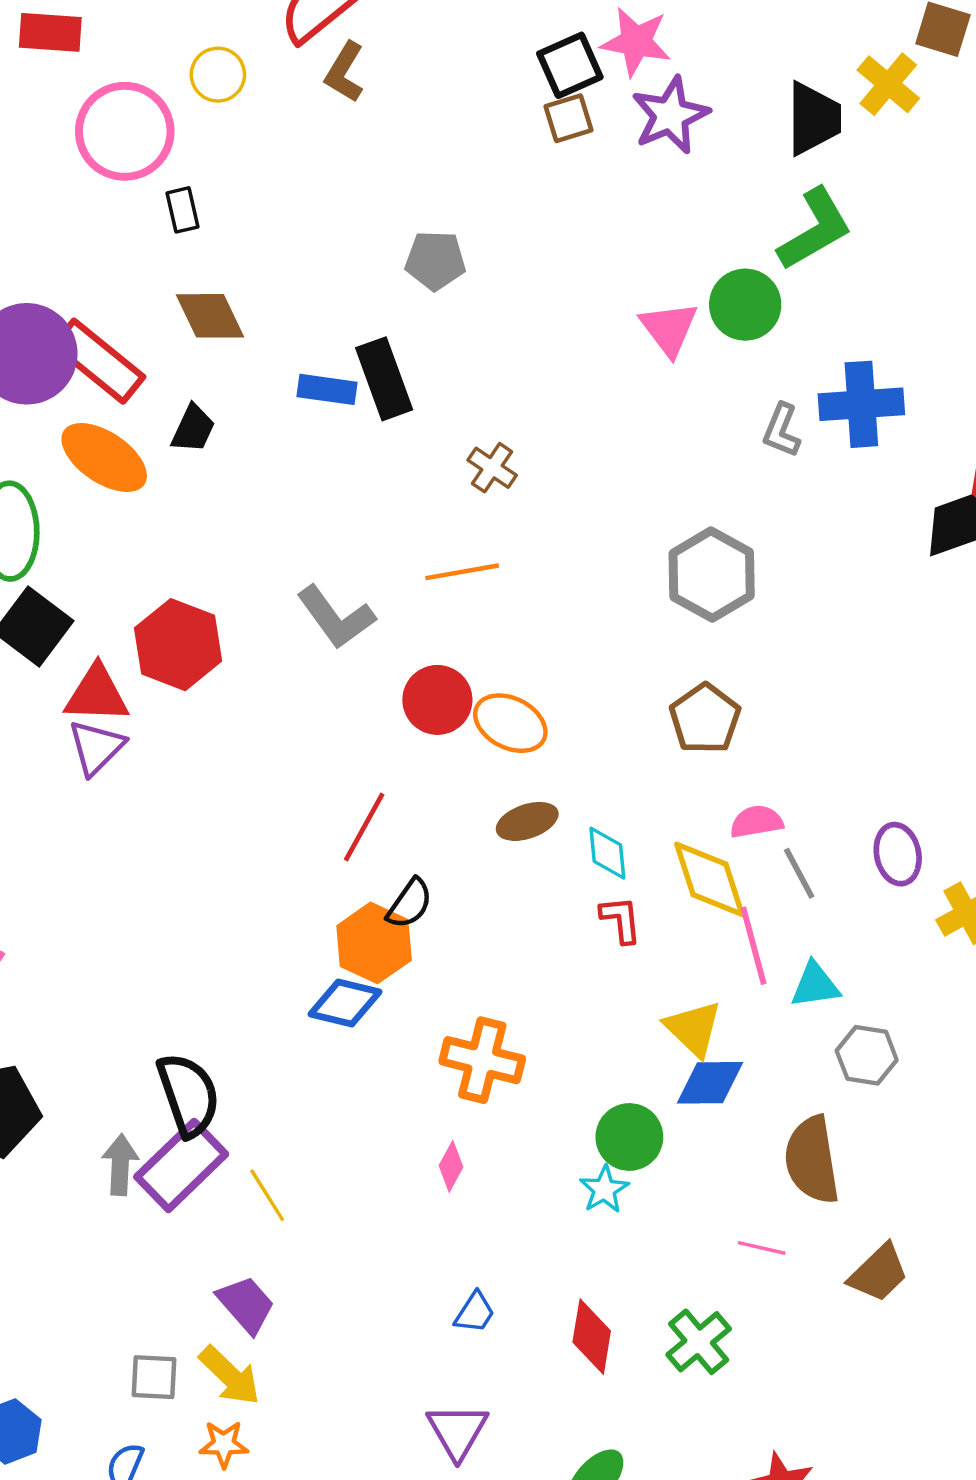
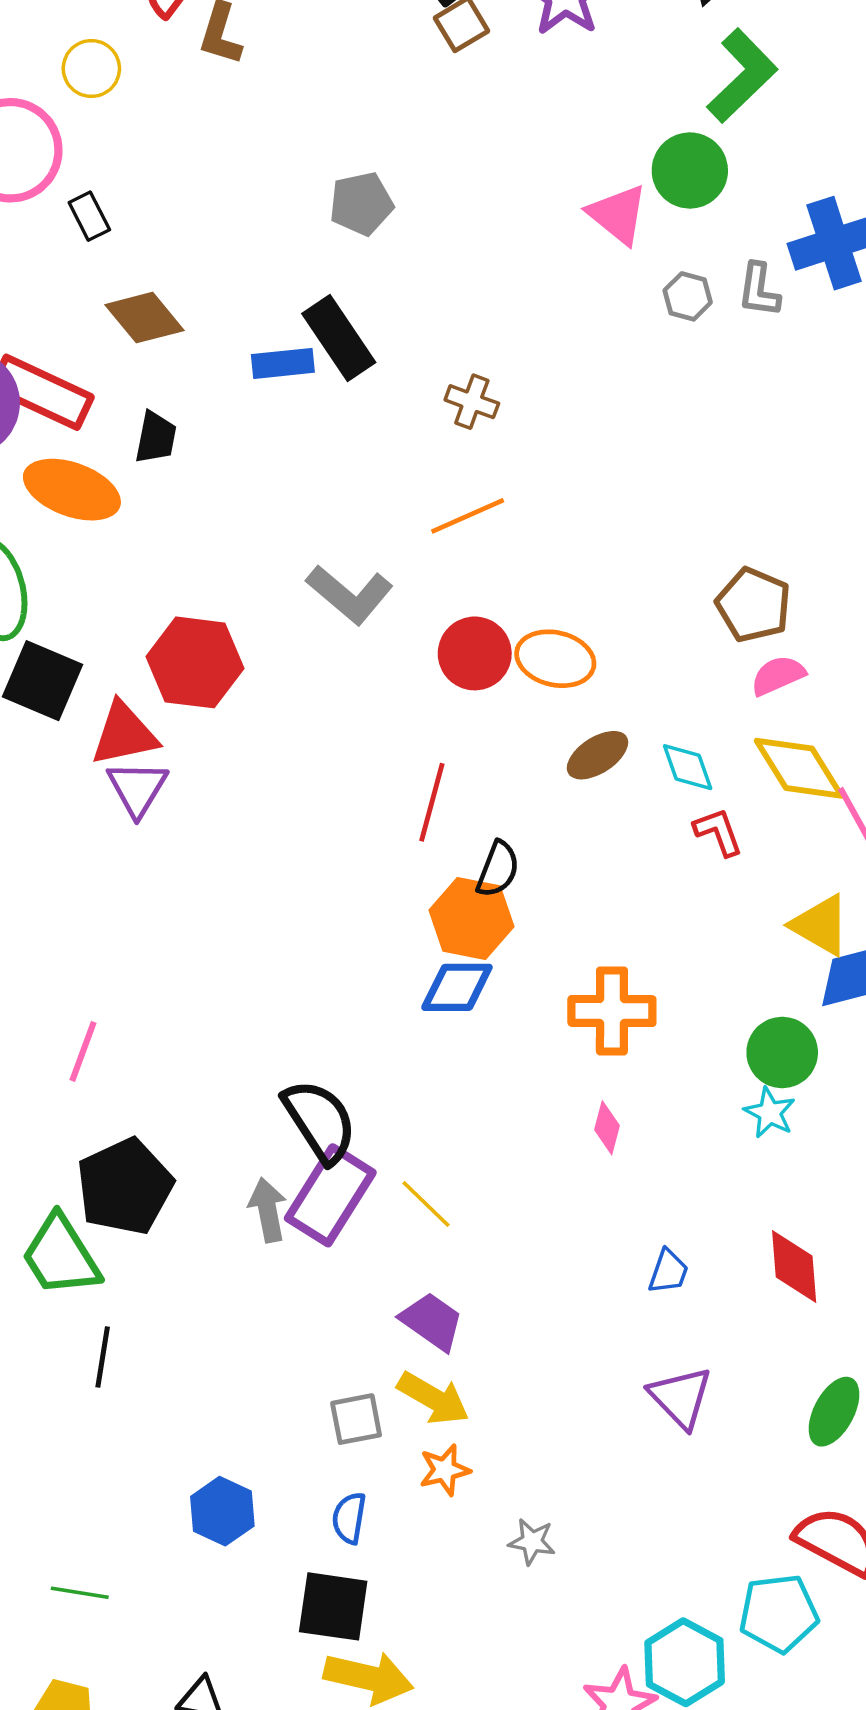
gray hexagon: (712, 575) -> (688, 296), moved, size x0.5
pink semicircle: (756, 822) -> (778, 675), moved

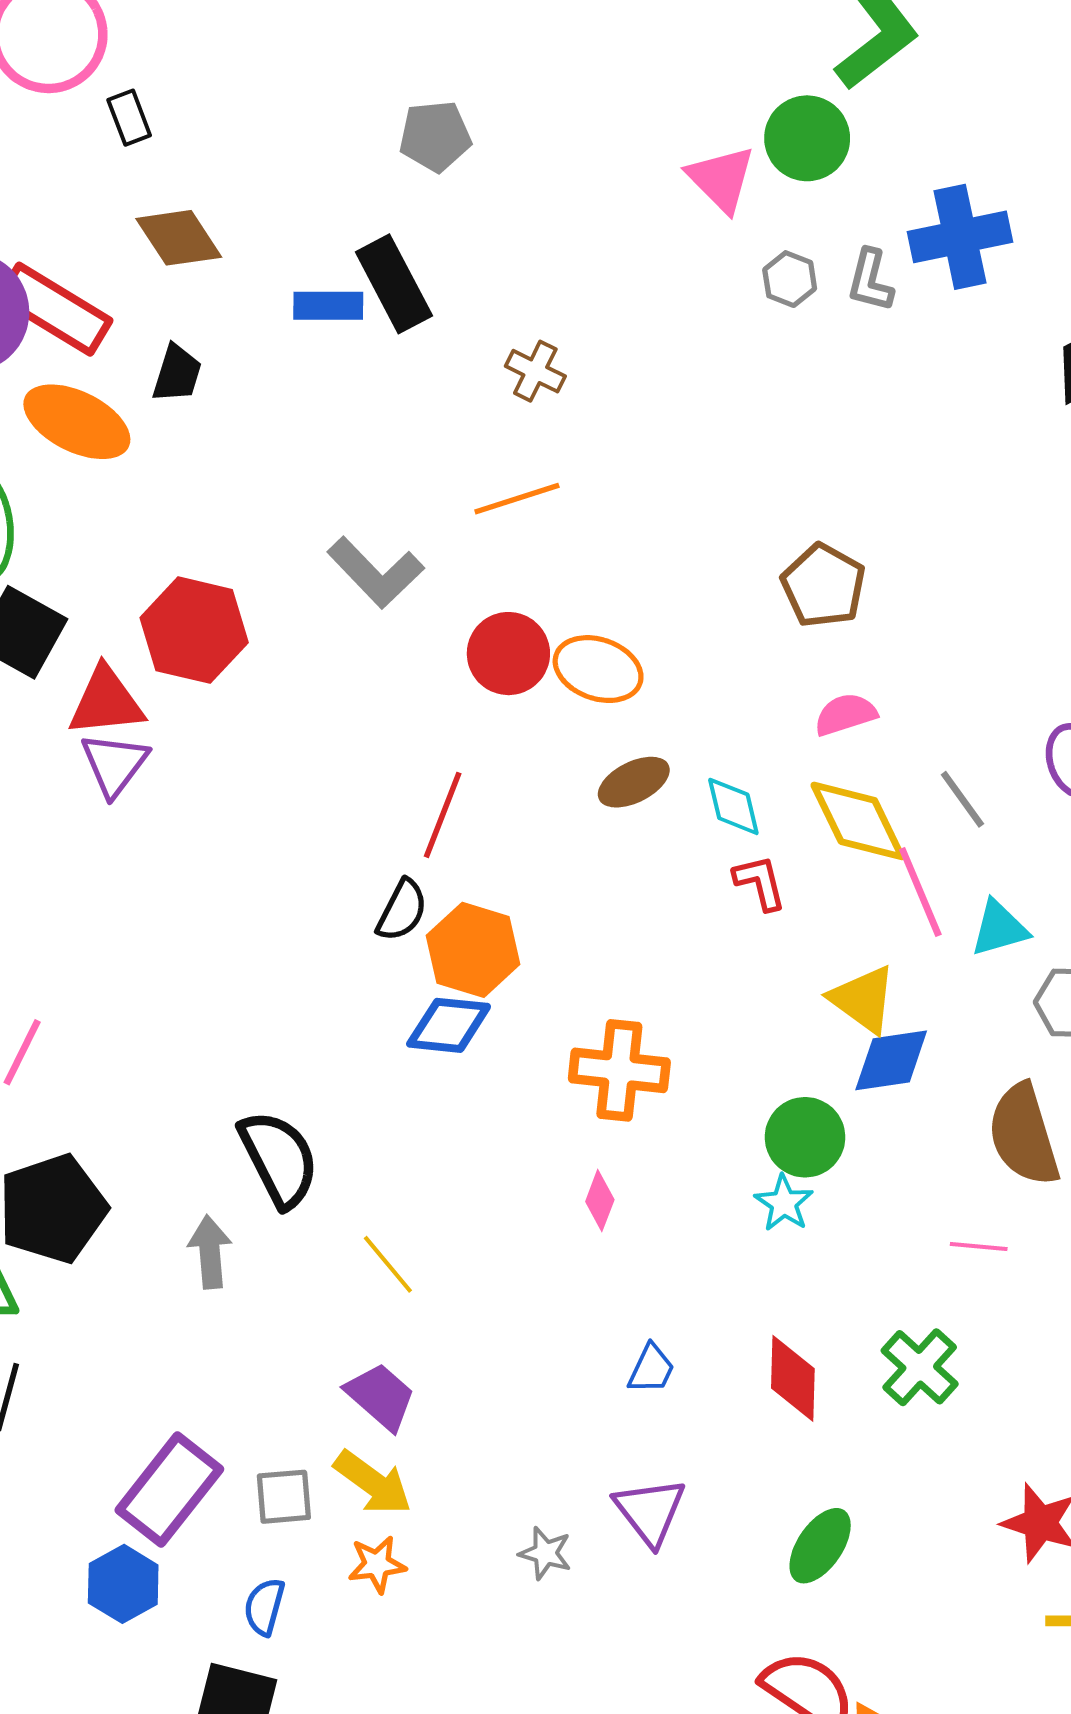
brown pentagon: (754, 605) -> (823, 586), moved
black semicircle: (498, 869) -> (402, 910), moved
purple rectangle: (330, 1195) -> (169, 1490), moved
gray star: (532, 1542) -> (545, 1553), moved

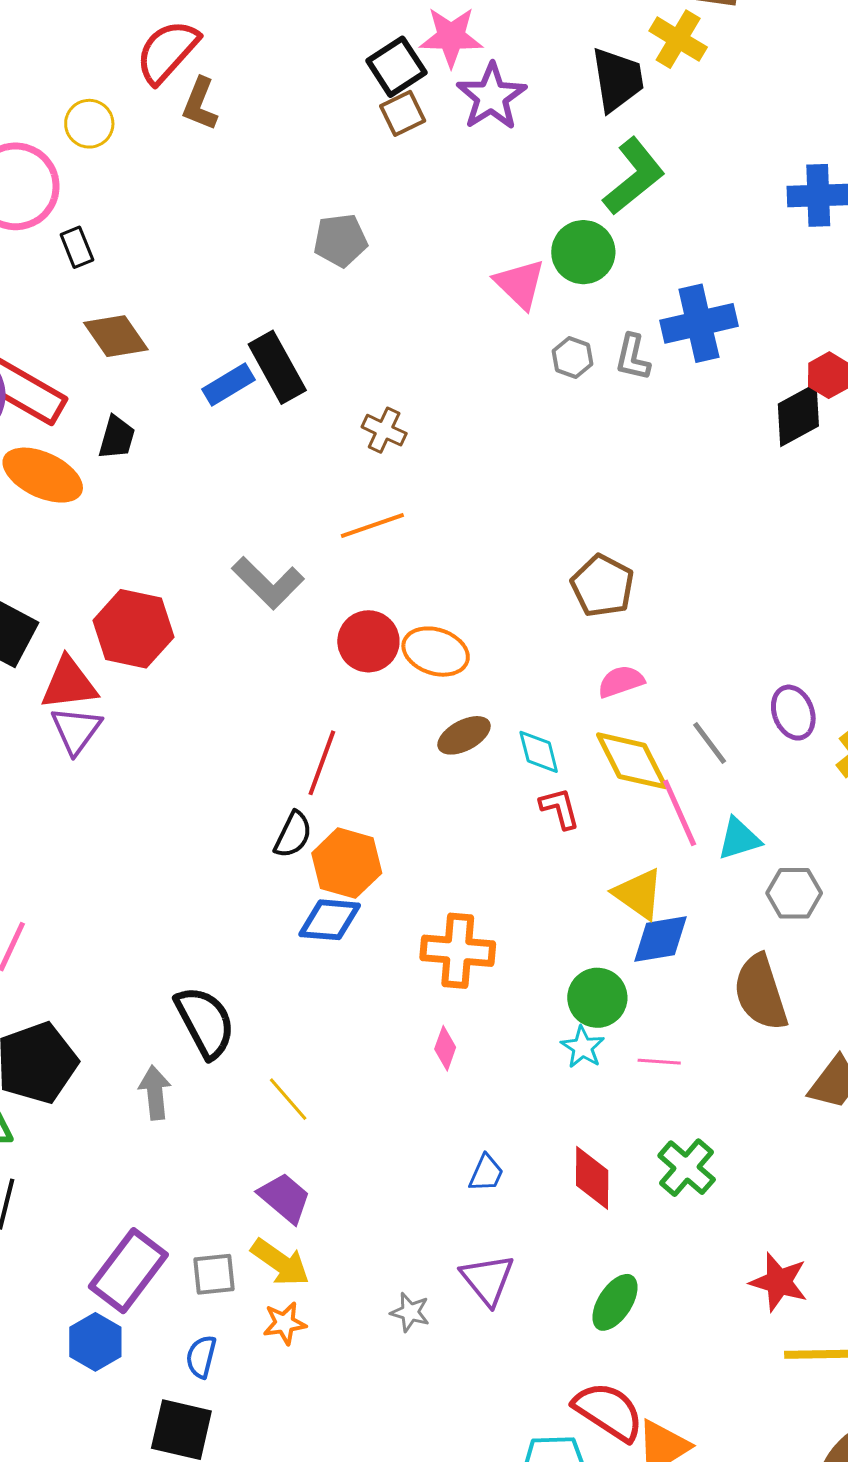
gray pentagon: (435, 136) -> (340, 240), moved
blue rectangle: (328, 306) -> (229, 385), turned -30
pink line: (979, 1247) -> (659, 1062), moved

